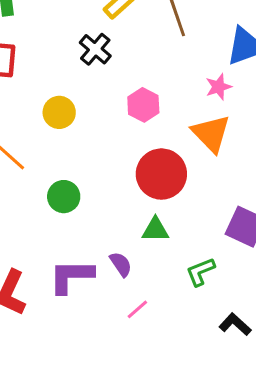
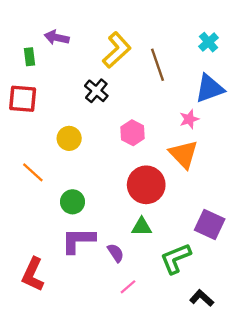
green L-shape: (200, 272) -> (176, 258), size x1.4
purple L-shape: (71, 276) -> (78, 240), moved

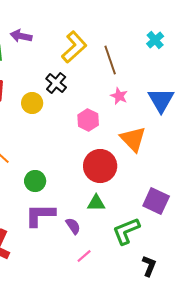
blue triangle: (210, 89) -> (161, 100), moved, turned -40
pink star: (189, 119) -> (119, 96), moved, turned -30
yellow circle: (69, 138) -> (32, 103), moved
black L-shape: (202, 298) -> (149, 266), turned 70

